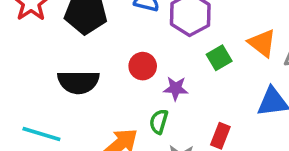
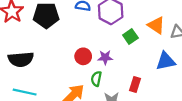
red circle: (143, 66) -> (83, 56), moved
black semicircle: (78, 82) -> (21, 59), moved

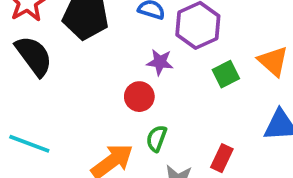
purple star: (105, 57) -> (160, 62), moved
black semicircle: (21, 59) -> (34, 56), moved, turned -130

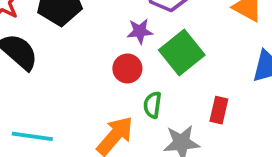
green square: (226, 74) -> (182, 53), moved, size x1.6

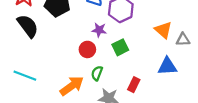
green square: (182, 53) -> (120, 47), size x0.7

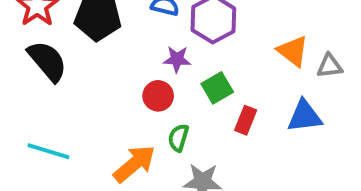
red rectangle: (134, 85) -> (246, 120), moved

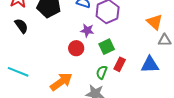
orange triangle: (293, 51) -> (155, 22), moved
black semicircle: (47, 61) -> (21, 26), size x0.7
green semicircle: (178, 138) -> (102, 72), moved

